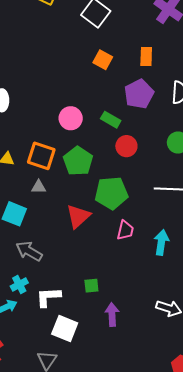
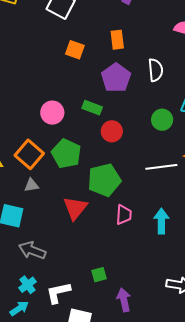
orange square: (41, 156) -> (29, 154), turned 32

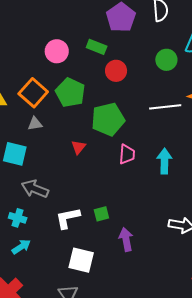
red triangle: (75, 208) -> (78, 147), size x0.6
cyan cross: (28, 285) -> (18, 218), moved, turned -36
white L-shape: (58, 293) -> (68, 218), moved

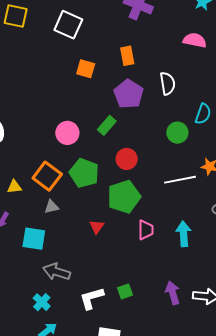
green rectangle: (97, 47) -> (107, 125), turned -66
red circle: (116, 71) -> (127, 159), moved
cyan cross: (18, 218) -> (42, 302), turned 30
purple arrow: (126, 239) -> (173, 293), moved

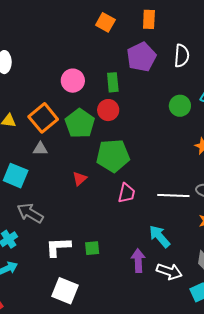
green rectangle: (107, 125) -> (113, 82), turned -60
red circle: (127, 159) -> (108, 110), moved
white line: (180, 180) -> (173, 196), moved
cyan arrow: (184, 234) -> (160, 236), moved, turned -50

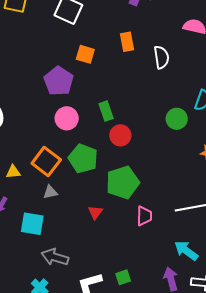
white semicircle: (182, 56) -> (161, 57), moved
purple pentagon: (141, 57) -> (59, 81), moved
red circle: (108, 110) -> (120, 135), moved

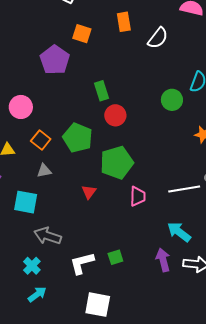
white semicircle: (161, 57) -> (158, 38), turned 45
pink circle: (67, 118) -> (21, 107), moved
orange square: (46, 161) -> (41, 140), size x0.7

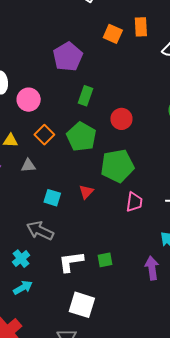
orange square: (82, 34) -> (113, 34), moved
green rectangle: (102, 91) -> (86, 96), moved, turned 30
gray triangle: (44, 171) -> (28, 166), moved
cyan square: (26, 202) -> (52, 198), moved, size x0.7

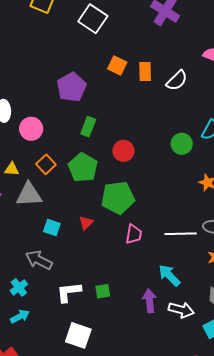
orange rectangle: (141, 27) -> (145, 71), moved
gray triangle: (28, 166) -> (29, 195), size x1.8

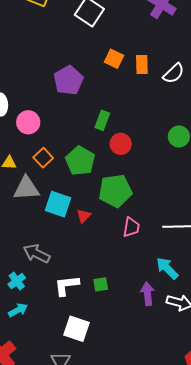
green rectangle: (88, 127) -> (102, 120), moved
cyan square: (52, 227) -> (58, 204), moved, size x1.5

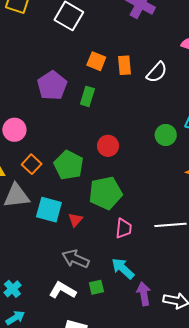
green rectangle: (102, 120) -> (87, 96), moved
gray arrow: (37, 254) -> (76, 259), moved
cyan arrow: (167, 268) -> (123, 268), moved
white L-shape: (67, 285) -> (63, 290), turned 40

